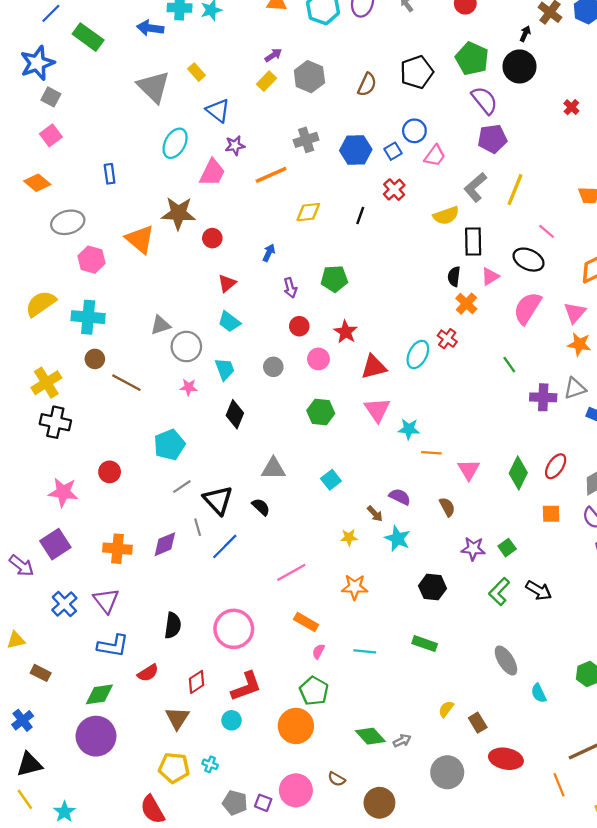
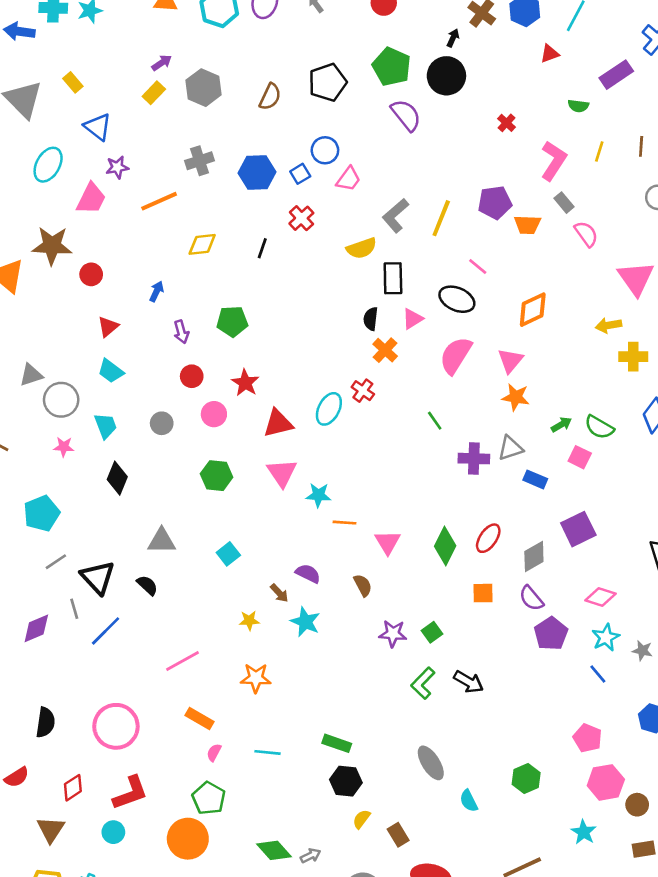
purple pentagon: (492, 139) -> (495, 203), moved
black hexagon: (433, 587) -> (346, 781), moved

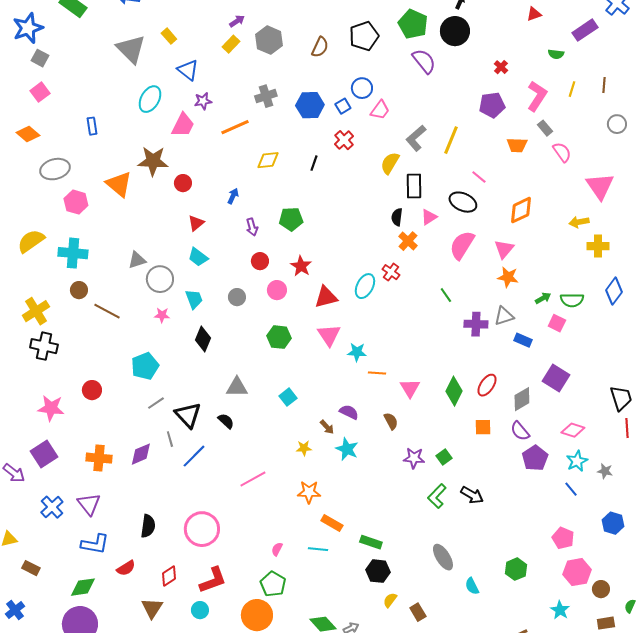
purple pentagon: (495, 203) -> (492, 105), moved
yellow semicircle: (362, 248) -> (390, 163), turned 140
green semicircle: (599, 427) -> (572, 300), turned -30
purple square: (578, 529) -> (556, 378), turned -32
orange rectangle: (200, 718) -> (332, 523), moved

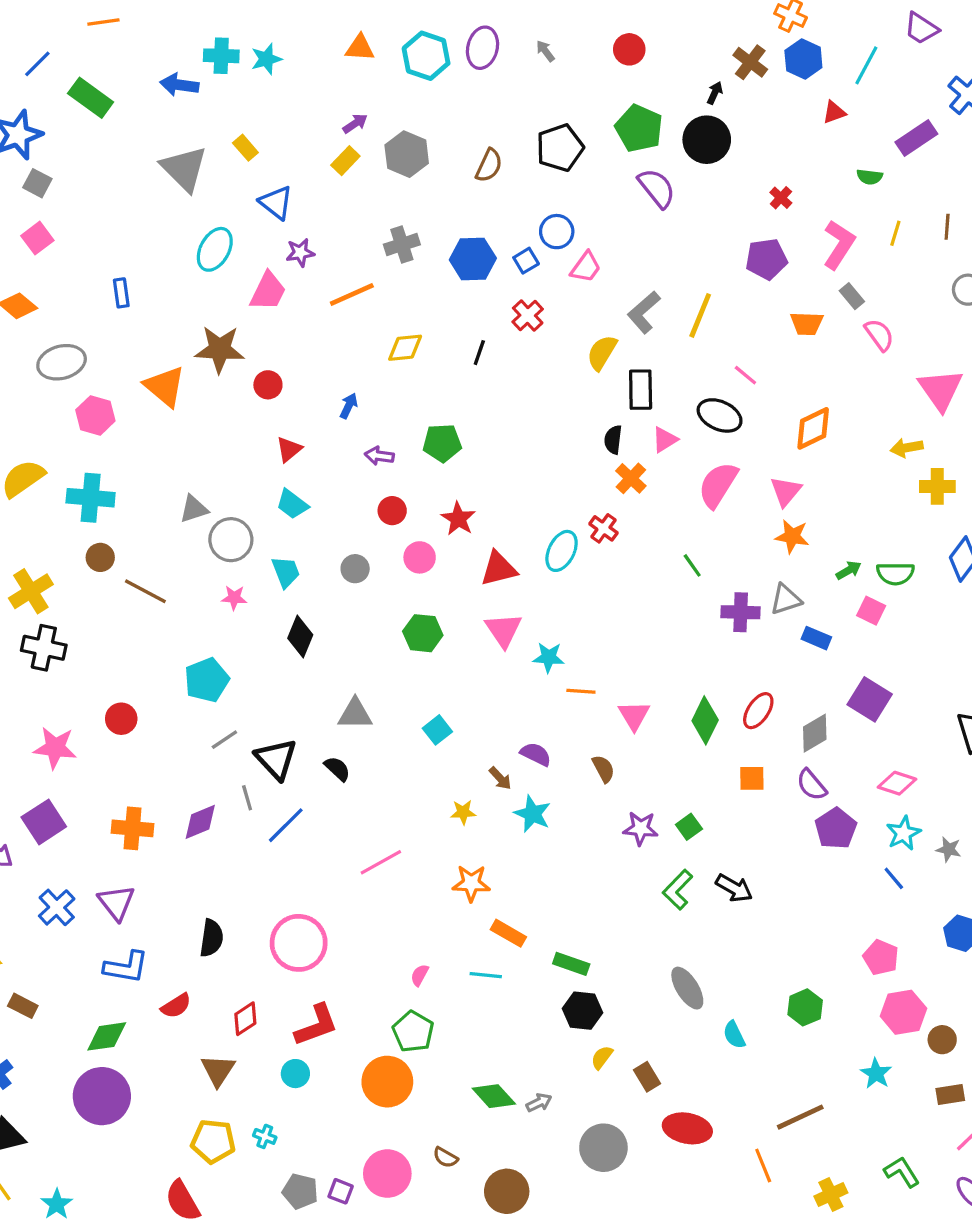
purple arrow: (252, 227) -> (379, 456), turned 114

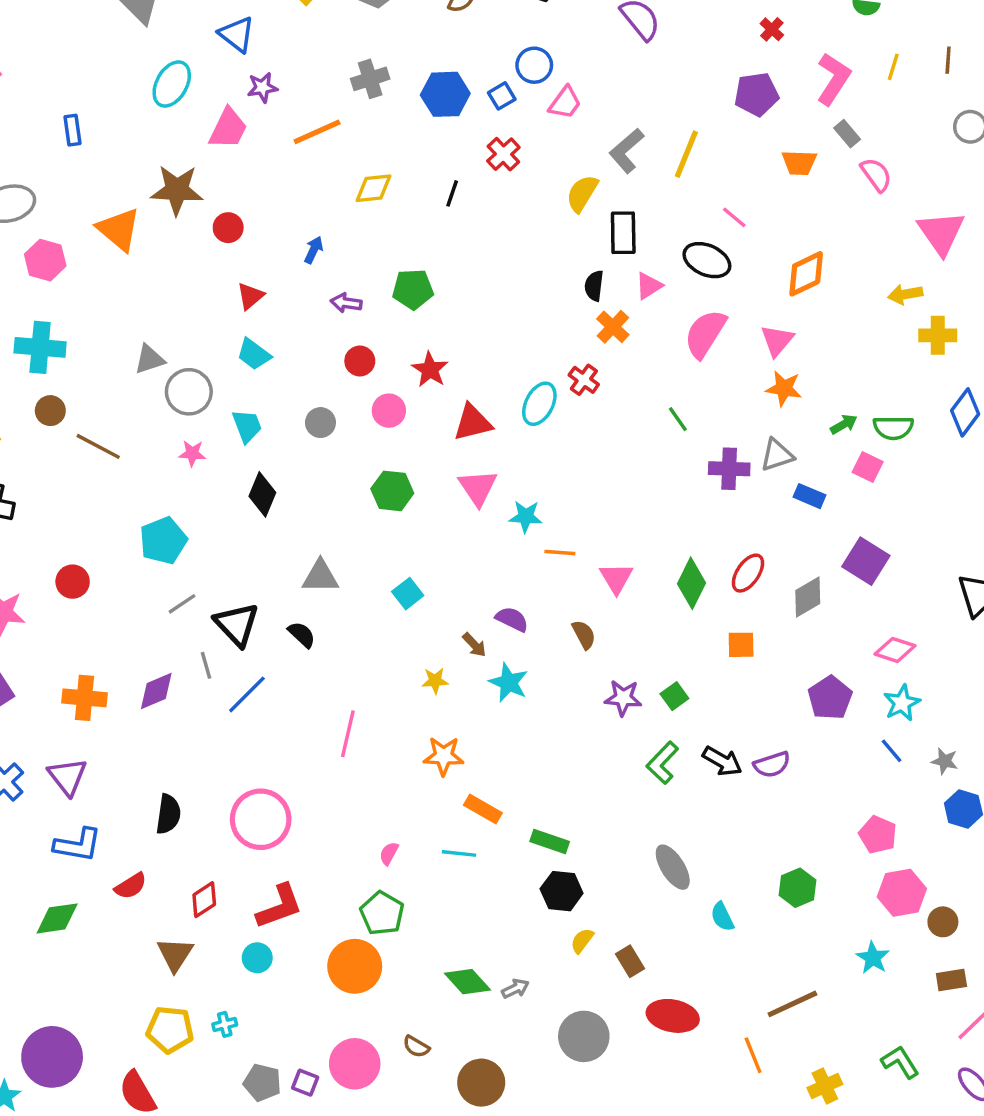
purple semicircle: (812, 785) -> (772, 765), moved, turned -68
gray star: (949, 849) -> (945, 761), moved
pink line: (381, 862) -> (348, 734), turned -48
purple circle: (102, 1096) -> (52, 1057), moved
cyan cross: (265, 1136) -> (225, 1024), turned -35

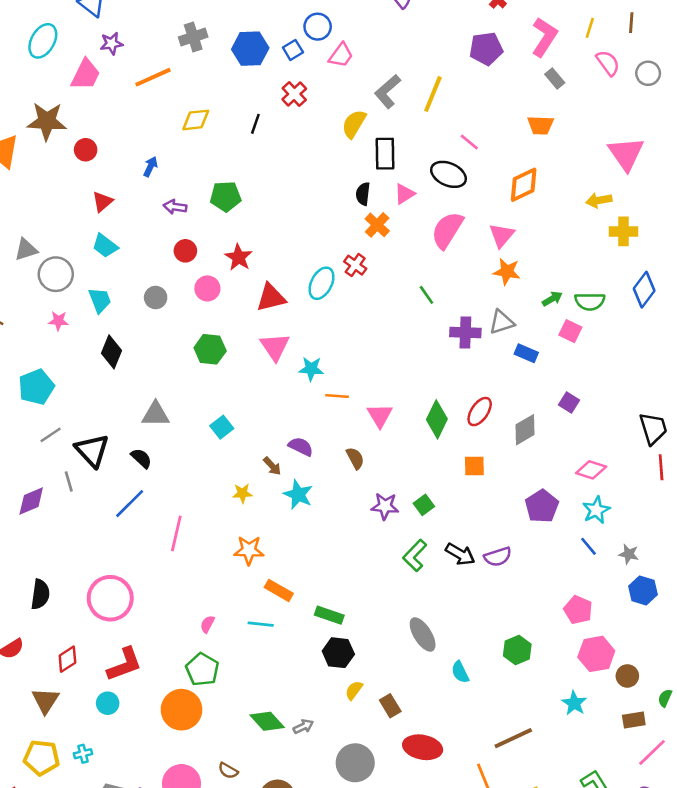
orange trapezoid: (799, 163) -> (541, 125), moved
pink semicircle: (876, 175) -> (608, 63), moved
purple square: (866, 561) -> (569, 402), size x0.6
blue line: (247, 694) -> (130, 504), moved

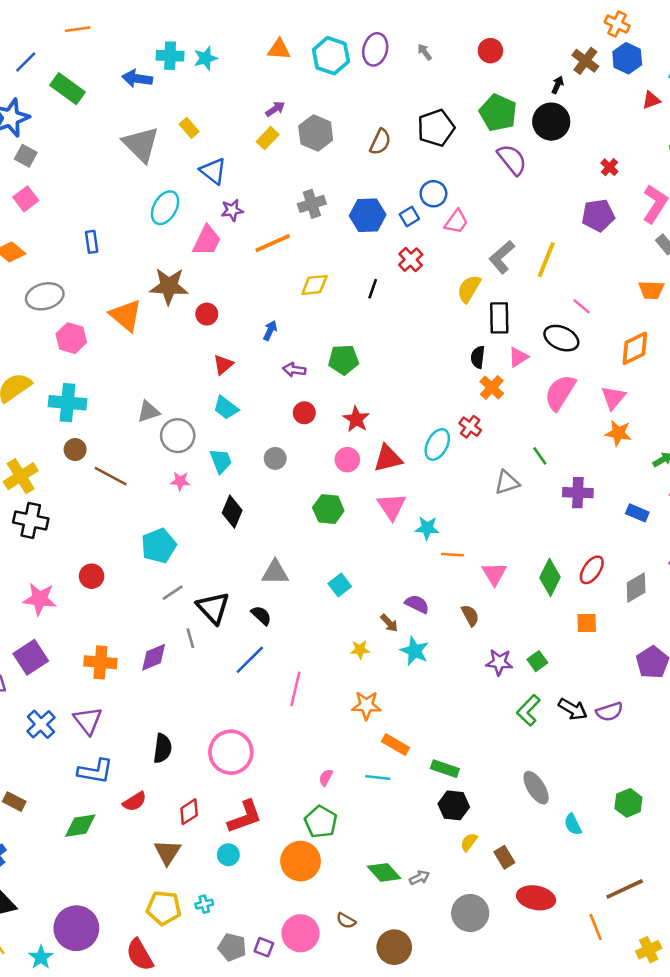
pink circle: (207, 288) -> (347, 460), moved
gray triangle: (502, 322) -> (507, 482), moved

